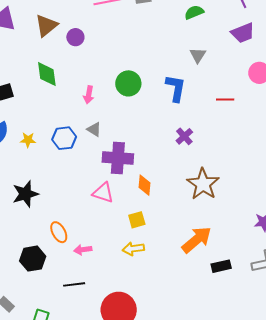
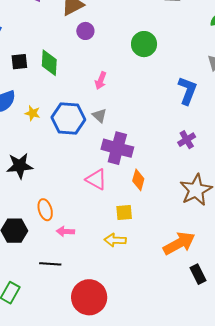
purple circle: (75, 37) -> (85, 31), moved
green diamond: (47, 74) -> (49, 63), moved
green circle: (128, 83) -> (144, 44), moved
blue hexagon: (64, 138) -> (68, 118), size x1.4
black rectangle: (221, 266) -> (198, 274), turned 66

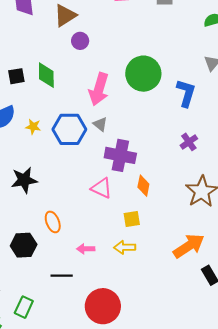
green circle: (144, 44) -> (143, 74), moved, size x1.4
pink arrow: (101, 81) -> (99, 89), size x1.8
pink arrow: (65, 231) -> (86, 249), moved

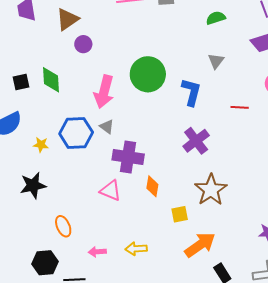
yellow star: (33, 127) -> (41, 145), moved
purple cross: (189, 142) -> (196, 141), size x1.5
yellow square: (132, 219) -> (180, 214), moved
black hexagon: (24, 245) -> (45, 263), moved

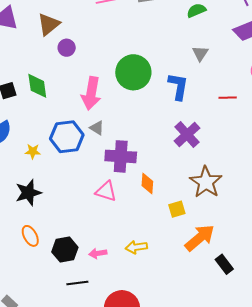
orange ellipse: (63, 226) -> (30, 236), moved
black hexagon: (45, 263) -> (65, 250), moved

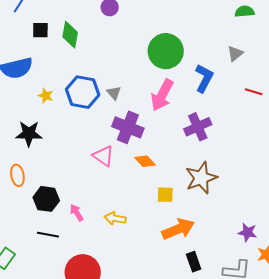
pink arrow: (91, 93) -> (162, 95), moved
red line: (228, 98) -> (254, 92), moved
orange diamond: (147, 184) -> (145, 161), turned -65
pink arrow: (98, 253) -> (77, 213), turned 48

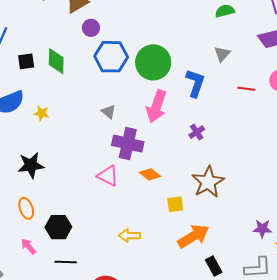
blue hexagon: (83, 92) -> (111, 57), moved
yellow star: (46, 96) -> (42, 113), moved
purple cross: (198, 127) -> (197, 132), size x0.6
pink arrow: (77, 213) -> (28, 246), moved

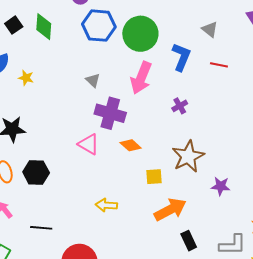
gray triangle: (222, 54) -> (210, 29), turned -36
black square: (26, 61) -> (14, 25), turned -30
red line: (246, 89) -> (219, 65), moved
black hexagon: (58, 227) -> (36, 172), moved
purple star: (262, 229) -> (221, 186), moved

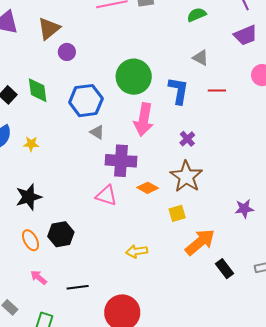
blue hexagon: (99, 26) -> (86, 101), moved
brown star: (188, 156) -> (186, 176), moved

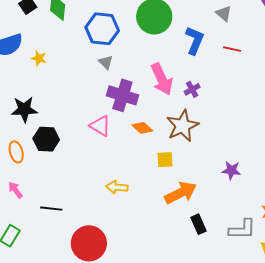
pink arrow: (144, 120) -> (162, 79), moved, turned -48
black hexagon: (61, 234) -> (46, 139), moved

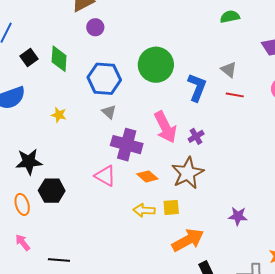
gray triangle: (224, 13) -> (229, 70), moved
yellow star: (39, 58) -> (59, 115), moved
yellow arrow: (117, 187) -> (144, 210), moved

